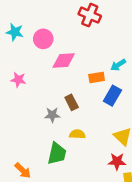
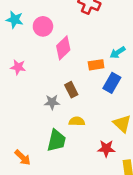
pink diamond: (64, 60) -> (63, 48), turned -40
red star: (117, 161) -> (106, 149), moved

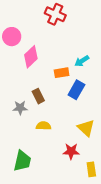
green trapezoid: (56, 141) -> (22, 161), moved

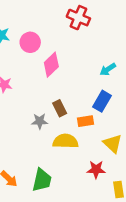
orange rectangle: (62, 73) -> (86, 121), moved
yellow semicircle: (44, 126) -> (65, 141), size x1.5

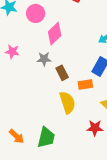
gray star: (40, 121) -> (44, 59), moved
yellow semicircle: (65, 141) -> (67, 102), turned 70

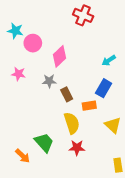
pink circle: (36, 13) -> (33, 43), moved
red star: (95, 128) -> (77, 148), moved
green trapezoid: (46, 137) -> (44, 143), moved, turned -55

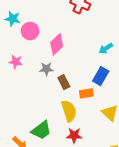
green trapezoid: (44, 143) -> (41, 130), turned 95

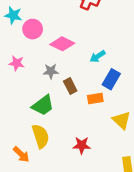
pink diamond: (57, 44) -> (62, 44), turned 70
cyan arrow: (106, 48) -> (98, 56), moved
yellow semicircle: (69, 111) -> (41, 136), moved
green trapezoid: (41, 130) -> (43, 105), moved

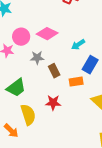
pink circle: (33, 29) -> (21, 37), moved
green trapezoid: (43, 105) -> (16, 88), moved
red star: (82, 145) -> (53, 103), moved

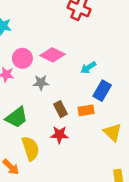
brown rectangle: (54, 71) -> (61, 109), moved

